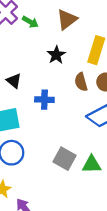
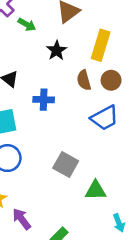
green arrow: (30, 22) -> (27, 25), moved
green triangle: (92, 164) -> (96, 190), moved

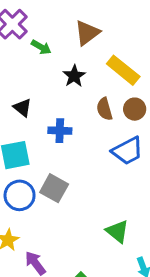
yellow rectangle: (101, 45) -> (123, 70), turned -68
gray square: (66, 165) -> (54, 188), moved
green triangle: (96, 190) -> (117, 231), turned 40

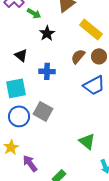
black star: (74, 76) -> (47, 33), moved
brown semicircle: (104, 109) -> (78, 56), turned 56

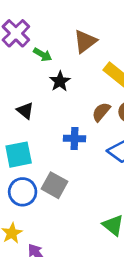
blue cross: (47, 71) -> (75, 139), moved

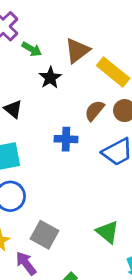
brown triangle: (85, 41) -> (77, 51), moved
gray square: (55, 185) -> (45, 235), moved

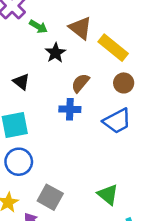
brown triangle: (77, 51) -> (80, 28), turned -45
brown semicircle: (95, 111) -> (80, 83), moved

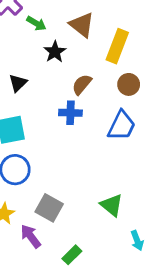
yellow rectangle: (113, 48) -> (117, 46), turned 72
black triangle: (21, 82) -> (18, 83), turned 36
blue trapezoid: (117, 121) -> (122, 126), turned -36

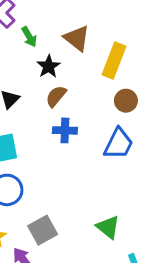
green arrow: (36, 23) -> (29, 37), turned 30
brown semicircle: (82, 84) -> (56, 96), moved
gray square: (49, 208) -> (43, 230), turned 32

